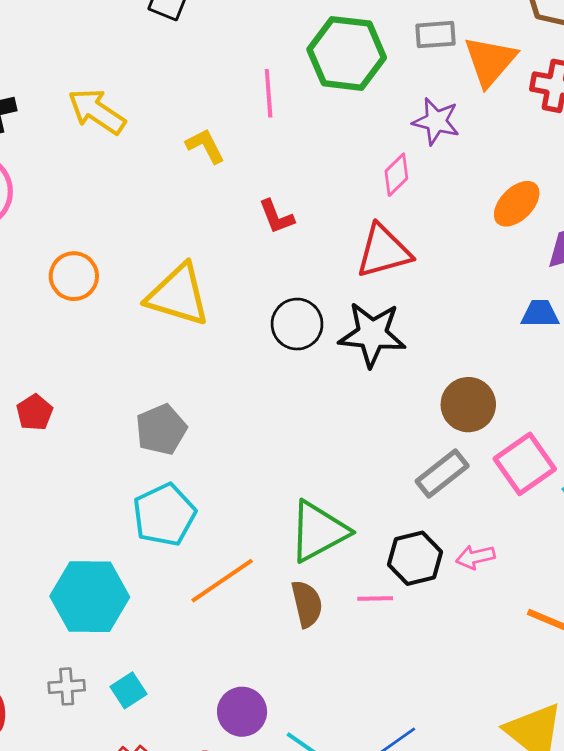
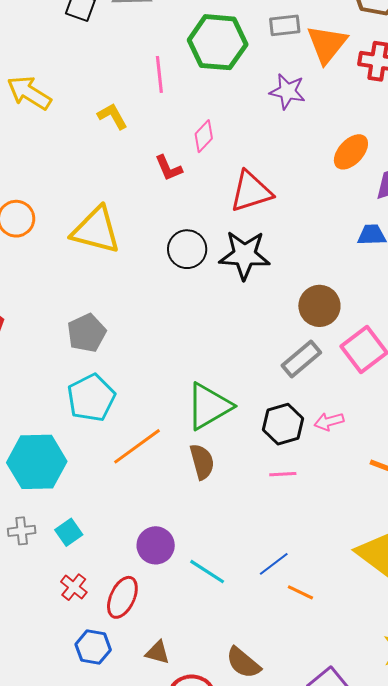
pink diamond: (396, 175) -> (204, 136), moved
pink line: (375, 598) -> (283, 474), moved

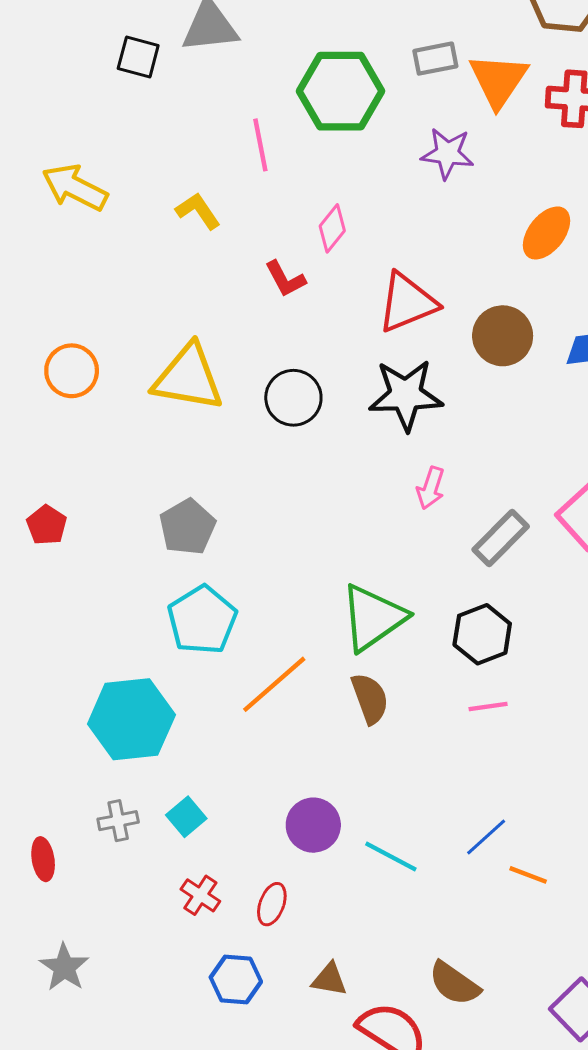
black circle: (187, 249) -> (293, 398), moved
brown circle: (319, 306) -> (503, 336), moved
pink arrow: (329, 422) -> (431, 488), moved, turned -52
red ellipse: (122, 597) -> (272, 904), size x0.7

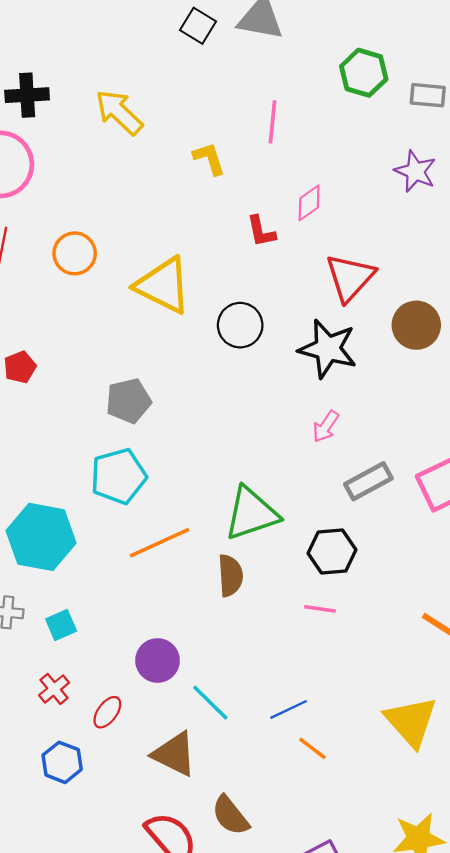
green hexagon: (341, 91) -> (364, 73), moved, size x0.7
red triangle: (407, 303) -> (350, 278), turned -42
brown triangle: (329, 979) -> (174, 754), moved, size x1.6

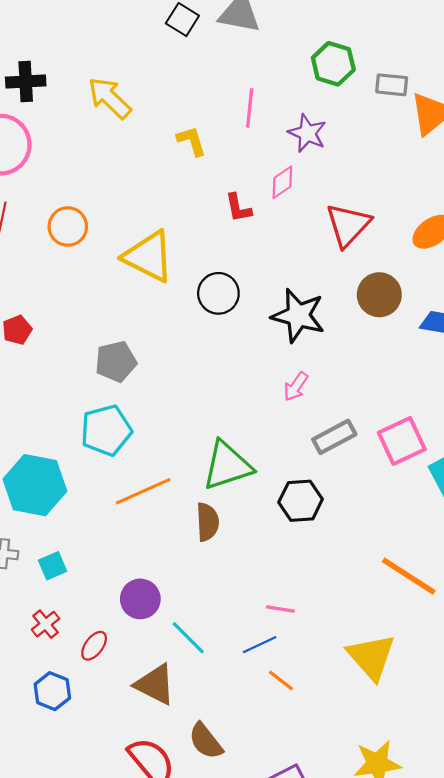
purple star: (415, 171) -> (307, 133), moved
red triangle: (350, 278) -> (348, 225), moved
pink line: (320, 609) -> (280, 609), moved

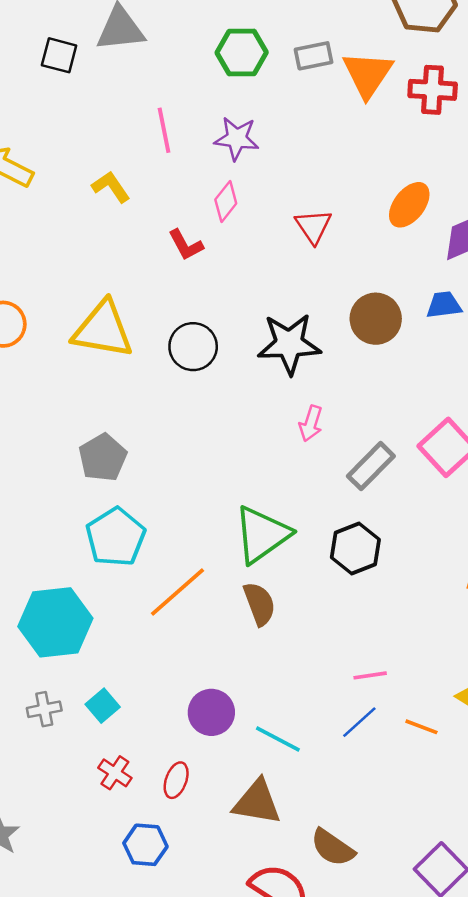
red triangle: (348, 225) -> (313, 226), size x0.7
brown circle: (379, 295) -> (376, 319), moved
orange line: (281, 680) -> (421, 727), moved

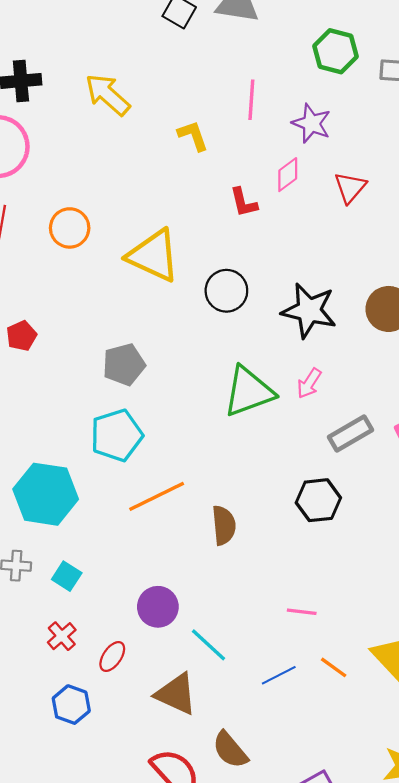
red triangle: (313, 226) -> (350, 188), moved
green triangle: (262, 535) -> (249, 392), moved
cyan square: (103, 706) -> (67, 576), turned -32
blue line: (359, 722) -> (279, 675), moved

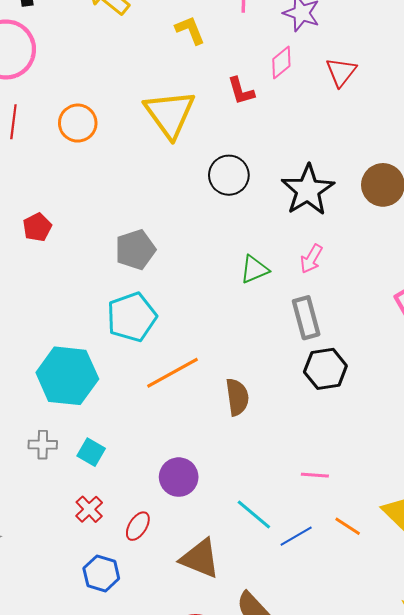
yellow triangle: (153, 256) -> (170, 114), moved, turned 32
black star: (309, 311) -> (308, 190), turned 30
green triangle: (249, 392) -> (254, 269), size x0.6
gray rectangle: (351, 433) -> (306, 318), moved, turned -72
cyan line: (208, 645) -> (254, 515), moved

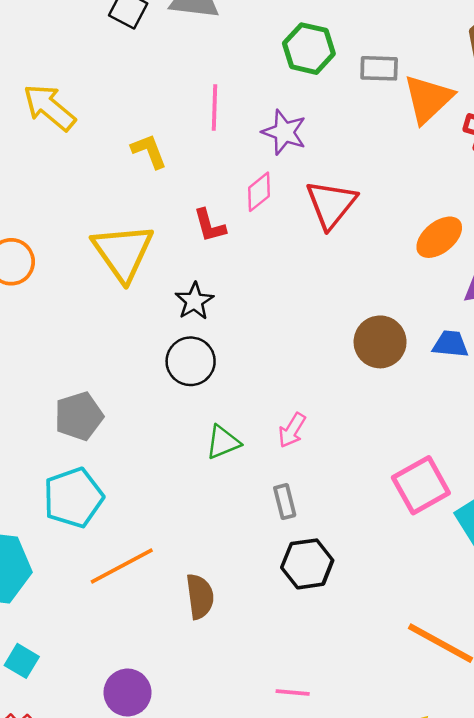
red triangle: (341, 72) -> (331, 204), size x1.4
black circle: (229, 175) -> (191, 361), moved
black star: (308, 190) -> (194, 301), moved, size x0.6
gray rectangle: (306, 318) -> (285, 502), size x0.7

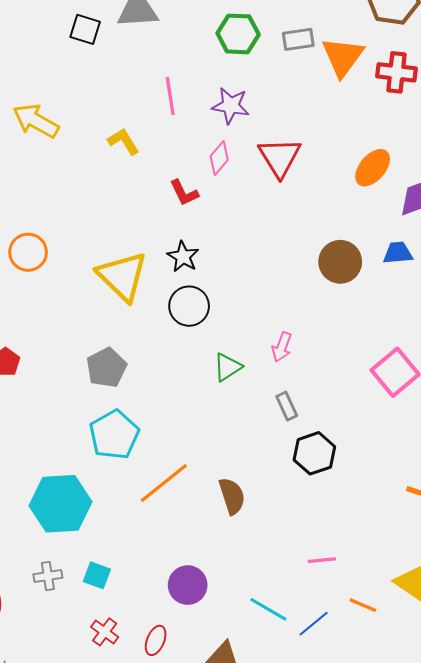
yellow triangle: (123, 252) -> (122, 276), moved

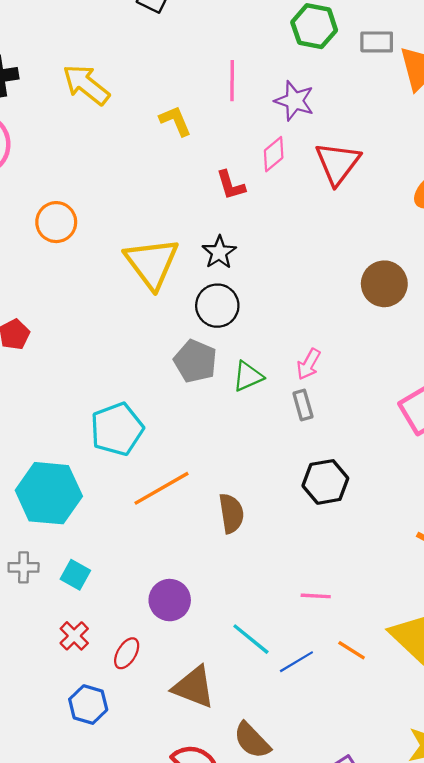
gray pentagon: (106, 368) -> (195, 361), moved, turned -30
gray rectangle: (287, 406) -> (303, 405), moved

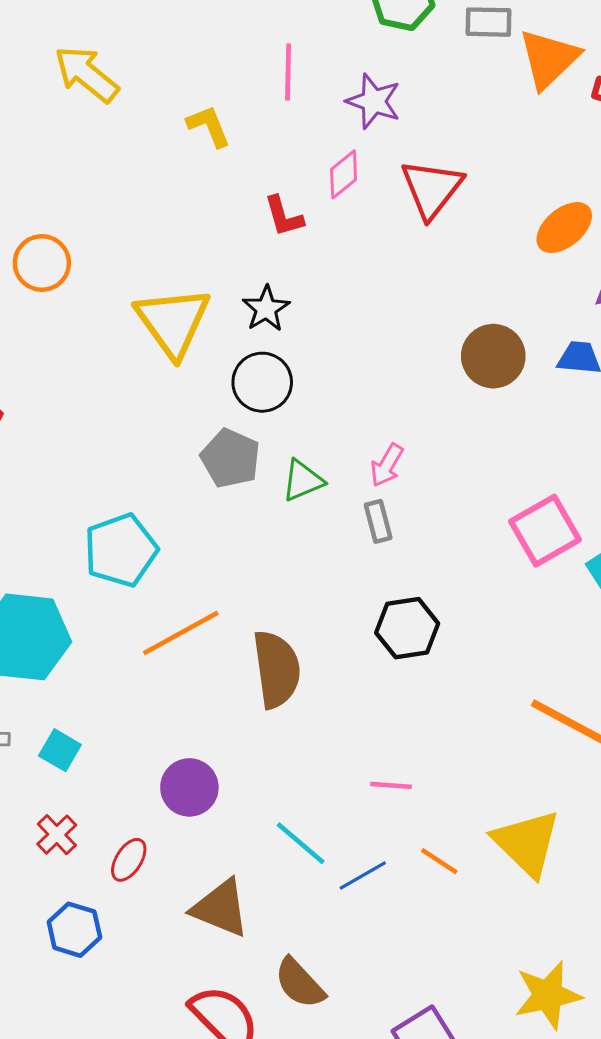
brown semicircle: (231, 513) -> (277, 669), size x1.4

